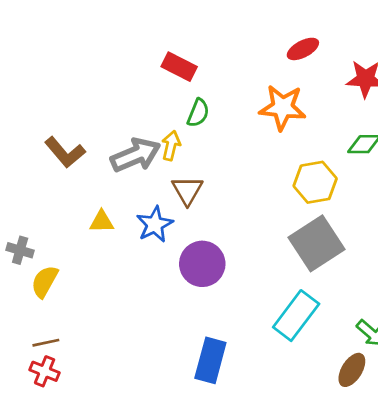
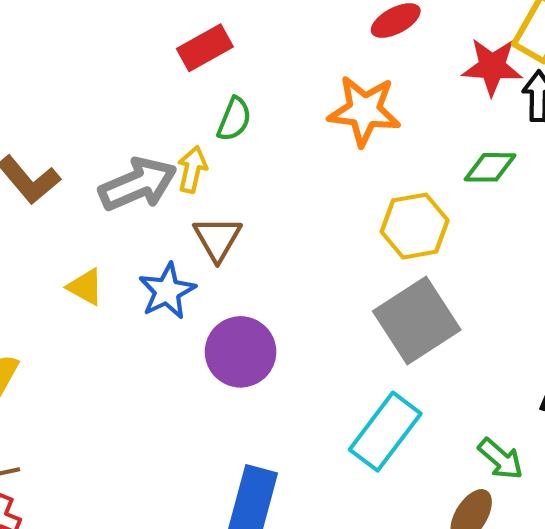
red rectangle: (179, 67) -> (205, 48), turned -56
yellow triangle: (102, 222) -> (85, 287), turned 30

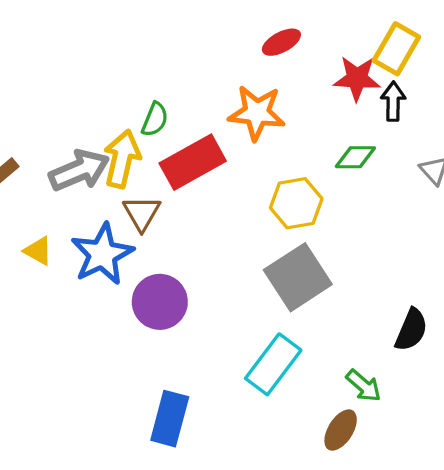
red rectangle: (205, 48) -> (193, 162), moved, size x1.5
yellow arrow: (192, 169) -> (122, 159), size x1.6
blue star: (167, 291) -> (102, 254), size x1.4

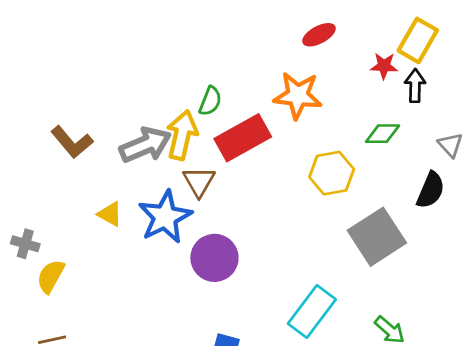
red star: (357, 78) -> (384, 66), size x0.7
gray square: (298, 277) -> (377, 237), moved
black semicircle: (411, 330) -> (431, 190), moved

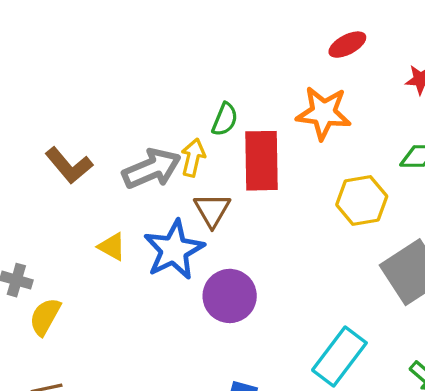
yellow arrow: (182, 135) -> (193, 158), size x0.7
red rectangle: (243, 138) -> (261, 161), turned -62

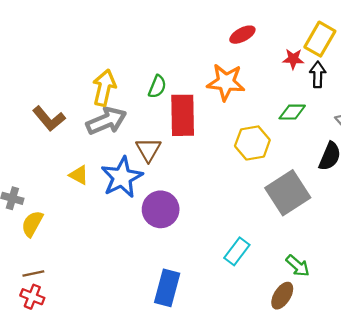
yellow arrow: (193, 158) -> (104, 88), moved, size x1.4
cyan rectangle: (339, 356) -> (237, 251), size x0.7

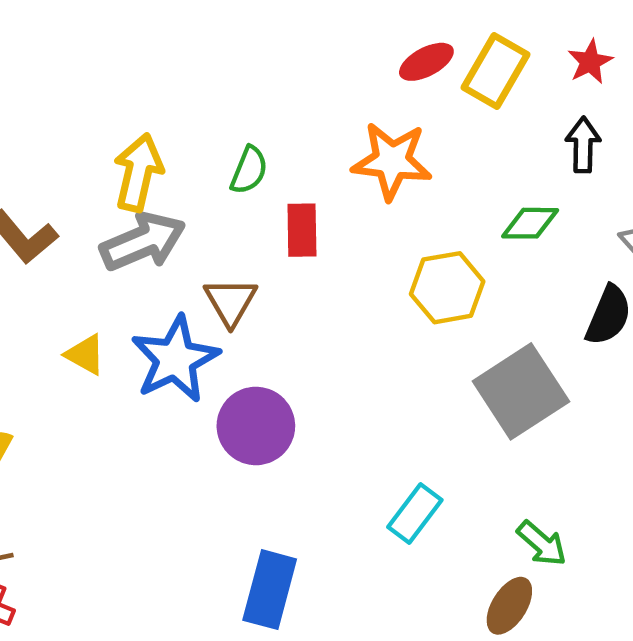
yellow rectangle: (320, 39) -> (496, 71), moved
red star: (293, 59) -> (590, 62), moved, turned -30
red rectangle: (183, 115) -> (302, 230), size x0.6

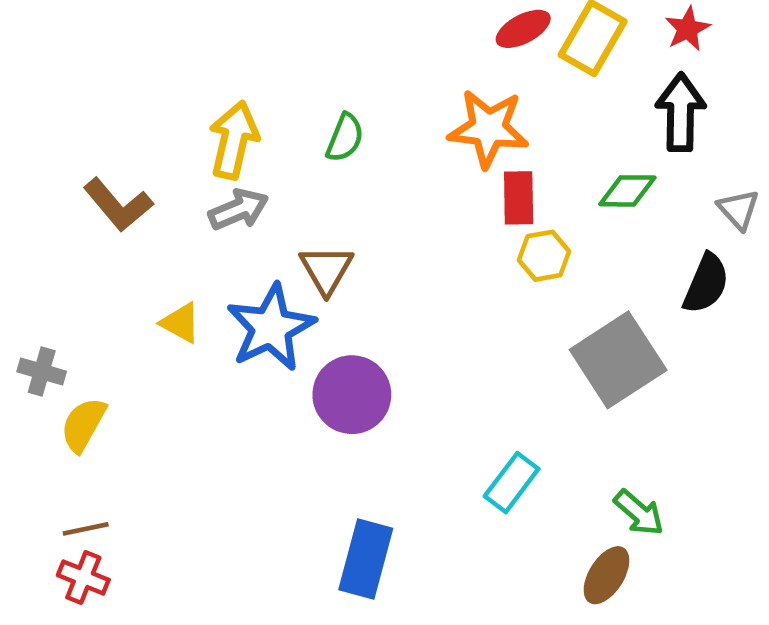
black arrow: (583, 145) -> (681, 112), size x1.4
red rectangle: (302, 230) -> (519, 198), moved
gray arrow: (143, 242) -> (238, 209), size x0.7
yellow hexagon: (447, 288) -> (544, 256), size x0.7

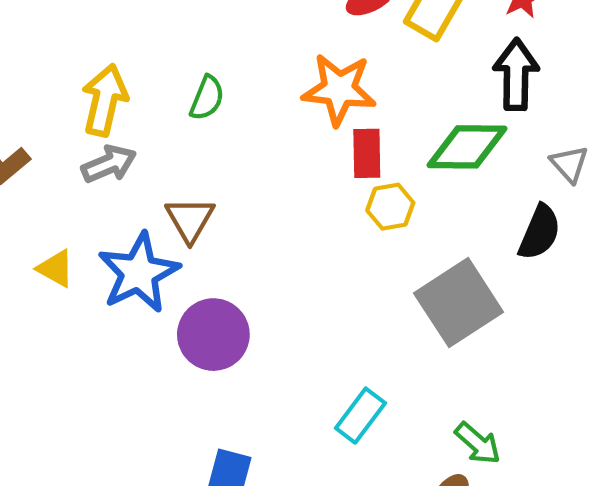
green diamond: (627, 191) -> (467, 147), size x1.5

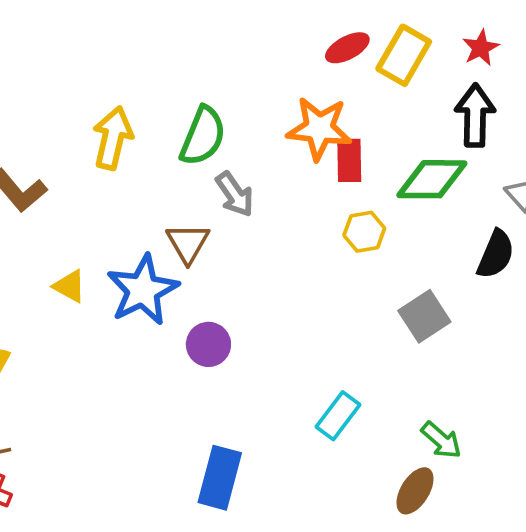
green semicircle: (207, 98) -> (203, 136), size x1.5
red rectangle: (367, 153) -> (349, 160), moved
gray arrow: (109, 164) -> (235, 194), moved, turned 78
gray square: (459, 303) -> (424, 316), size x0.7
purple circle: (213, 335) -> (208, 344), size x0.7

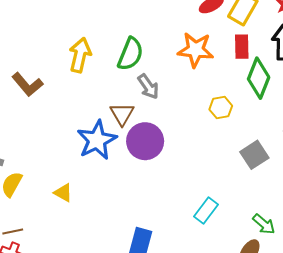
red rectangle: (349, 160) -> (242, 47), moved
green diamond: (432, 179) -> (259, 78), turned -69
yellow triangle: (70, 286) -> (63, 193), moved
purple circle: (208, 344) -> (145, 141), moved, size x1.5

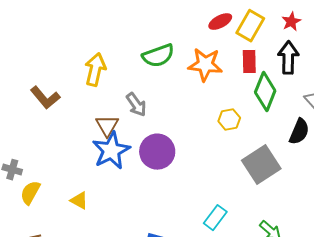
green semicircle: (130, 54) -> (158, 56), moved, turned 48
gray arrow: (148, 87) -> (136, 105), moved
brown triangle: (122, 114) -> (107, 126), moved
gray square: (254, 155) -> (261, 165), size x1.4

